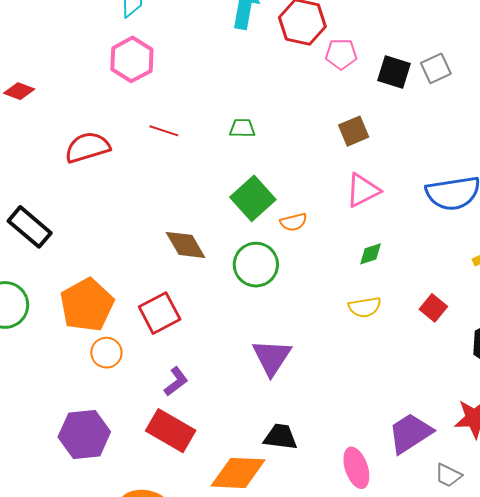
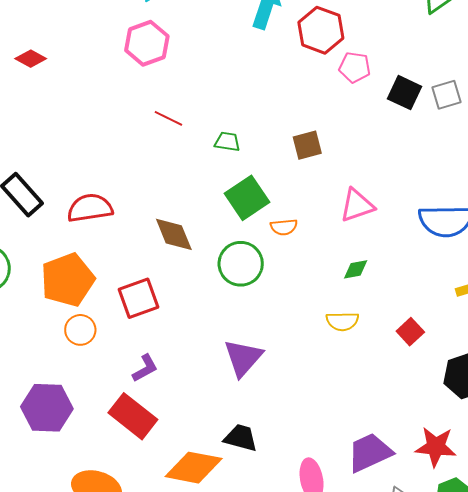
green trapezoid: (242, 128) -> (227, 142), moved
brown square: (354, 131) -> (307, 145), moved
red semicircle: (87, 147) -> (90, 208), moved

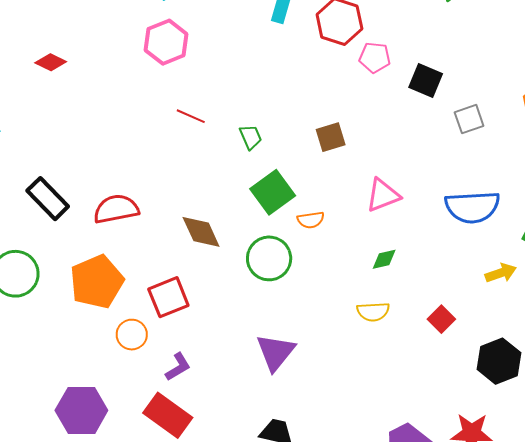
gray square: (447, 95) -> (469, 119), moved
green trapezoid: (227, 142) -> (251, 137), turned 60
orange circle: (80, 330) -> (132, 335), moved

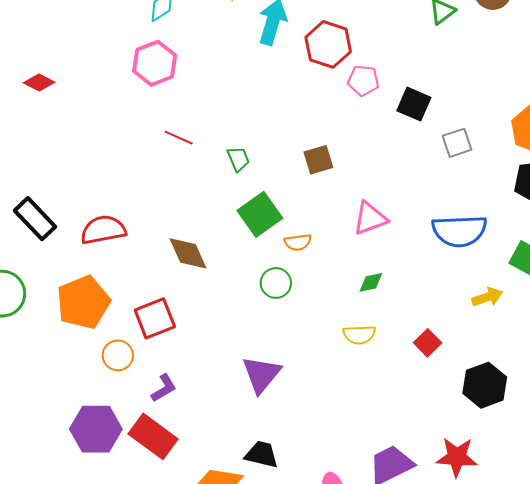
green circle: (269, 258) -> (276, 283), moved, size x0.7
purple hexagon: (81, 410) -> (96, 429), moved

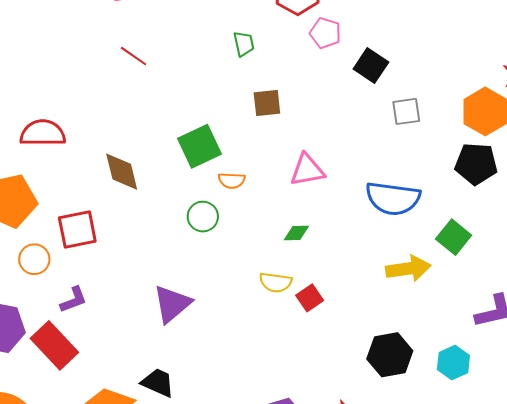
green trapezoid: (238, 159) -> (244, 44), moved
yellow arrow: (487, 297) -> (408, 269), size x1.4
red square: (428, 343) -> (310, 298), moved

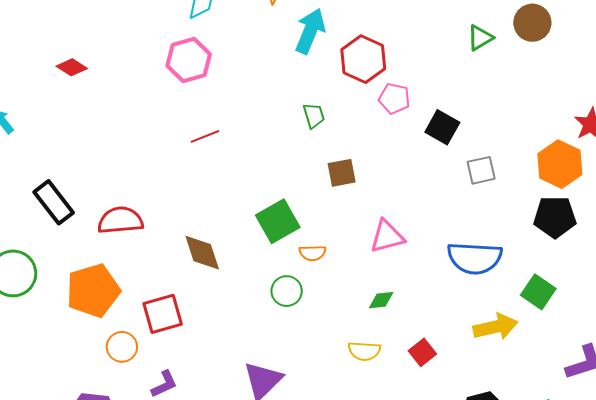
red line: (134, 56) -> (205, 136), turned -52
red square: (310, 298) -> (422, 352), moved

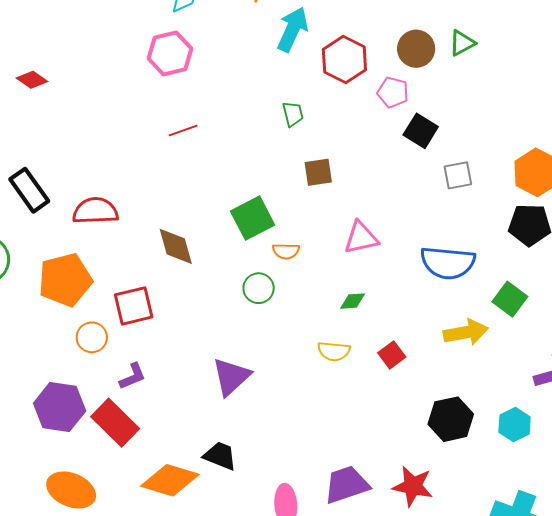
brown circle: (532, 23) -> (416, 49), moved
red diamond: (72, 67) -> (32, 80), moved
pink pentagon: (394, 99) -> (393, 92), moved

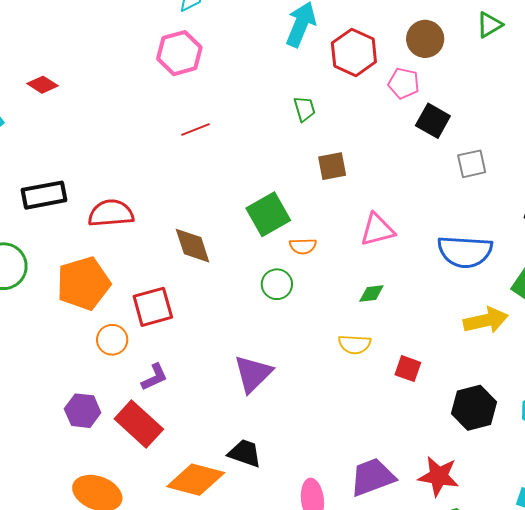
green triangle: (462, 43) -> (489, 25), moved
black rectangle: (29, 190) -> (44, 195), turned -63
red square: (392, 355) -> (408, 369), moved, turned -32
purple hexagon: (60, 407) -> (83, 411), size x0.7

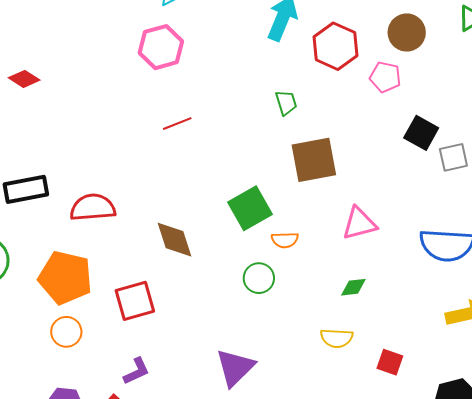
black square: (433, 121) -> (421, 133), moved
brown square: (332, 166) -> (314, 160), size x1.6
orange pentagon: (83, 283) -> (65, 278), turned 30
orange circle: (112, 340) -> (66, 332), moved

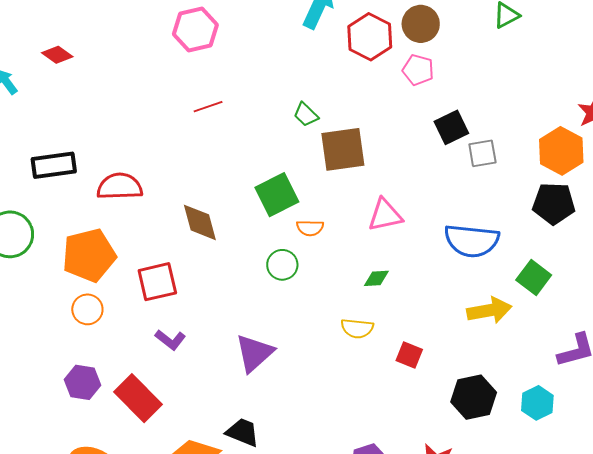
brown circle: (407, 32) -> (421, 24), moved
green trapezoid: (286, 103) -> (306, 115), moved, turned 148
black square: (421, 133) -> (451, 127), turned 32
orange pentagon: (65, 278) -> (89, 255), turned -30
purple L-shape: (137, 371) -> (170, 340), moved, turned 60

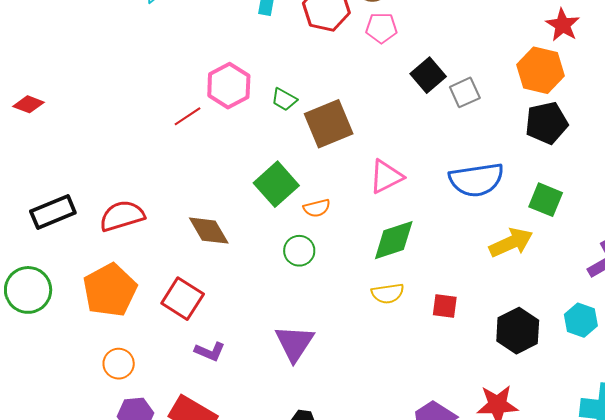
pink hexagon: (195, 29) -> (229, 86), moved
green diamond: (376, 278) -> (394, 240), size x1.8
red square: (157, 282) -> (183, 299), turned -30
orange circle: (87, 309) -> (119, 364), moved

